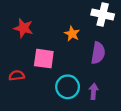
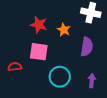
red star: (23, 28) -> (39, 25), moved
purple arrow: (94, 91) -> (92, 81), moved

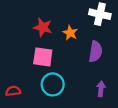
red semicircle: (15, 67) -> (13, 91), moved
cyan circle: (60, 77) -> (53, 84), moved

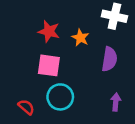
red semicircle: (13, 91) -> (26, 107), moved, turned 48

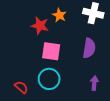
orange star: (80, 38) -> (59, 15), moved
pink square: (49, 65) -> (51, 51), moved

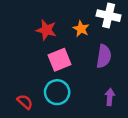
orange star: (59, 15) -> (81, 29), moved
pink square: (51, 51) -> (59, 60), turned -30

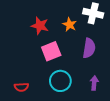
cyan circle: (57, 92) -> (60, 81), moved
red semicircle: (25, 102) -> (21, 87), turned 136

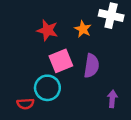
purple semicircle: (89, 48) -> (91, 66), moved
cyan circle: (60, 81) -> (47, 88), moved

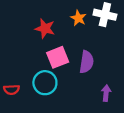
orange star: (83, 29) -> (78, 18), moved
red semicircle: (25, 104) -> (12, 90), moved

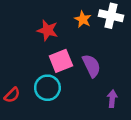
purple semicircle: (86, 62) -> (91, 66), turned -35
red semicircle: (12, 90) -> (12, 95), turned -42

